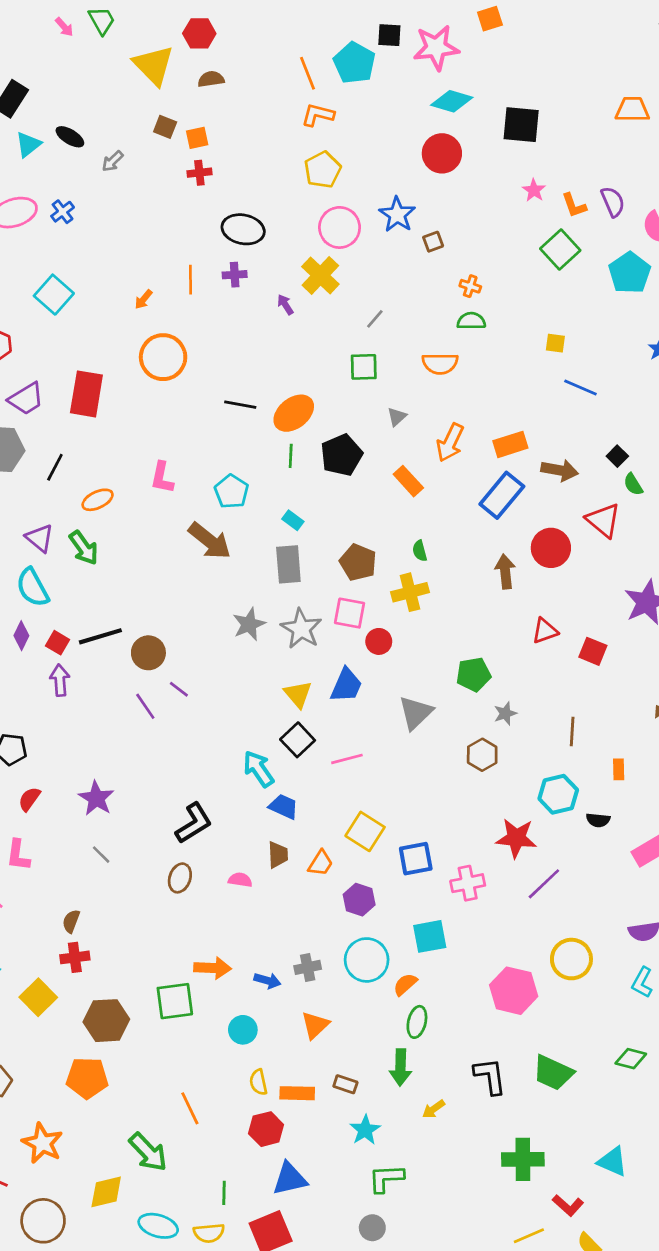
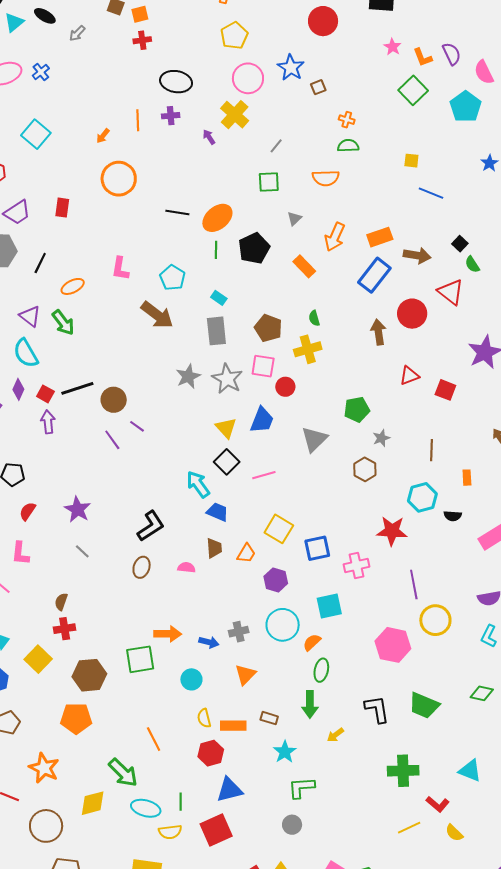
red rectangle: (86, 394) -> (62, 208), size x0.6
purple line: (544, 884) -> (414, 585), moved, turned -56
cyan ellipse: (158, 1226) -> (146, 808), moved

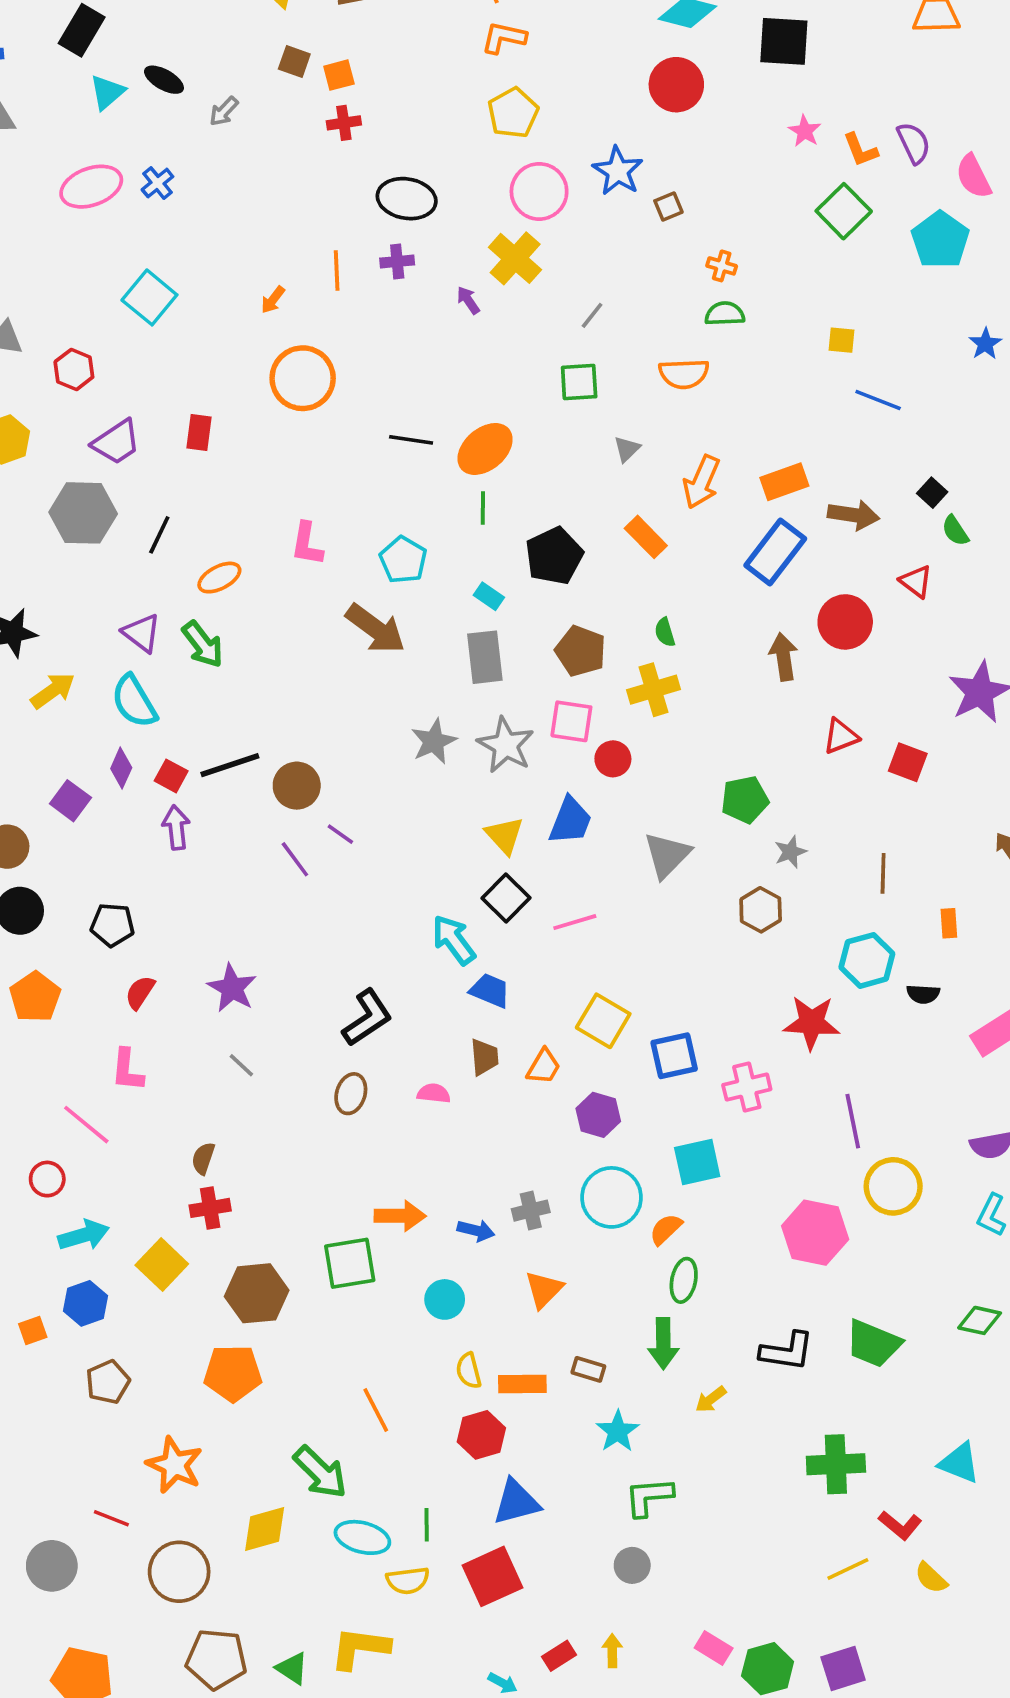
black pentagon: (254, 248) -> (554, 556), moved
red triangle: (451, 292) -> (916, 581), size x0.7
black L-shape: (377, 709) -> (787, 1351), turned 108

